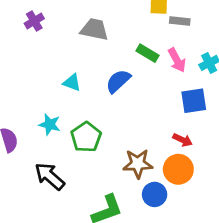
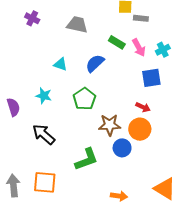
purple cross: (34, 21) -> (32, 18), turned -32
green pentagon: (86, 137) -> (84, 99), moved

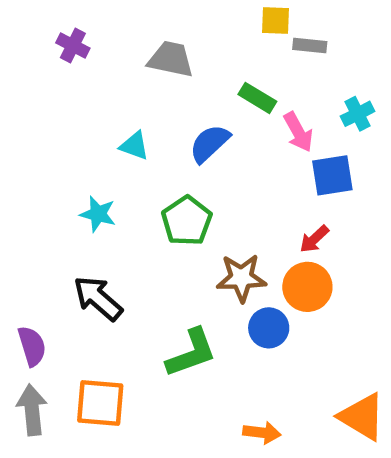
pink arrow: (139, 48) -> (298, 132), moved
purple semicircle: (13, 107) -> (32, 346), moved
red arrow: (143, 107) -> (314, 239), turned 112

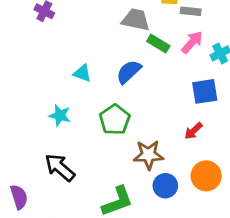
gray trapezoid: (171, 59) -> (136, 20), moved
pink arrow: (298, 132) -> (192, 42), moved, turned -110
orange circle: (307, 287) -> (206, 176), moved

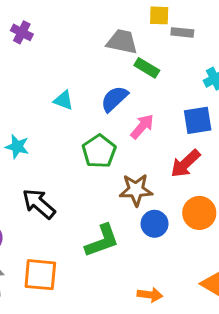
pink arrow: (192, 42) -> (142, 127), moved
cyan star: (60, 115) -> (17, 147), moved
red arrow: (193, 131) -> (185, 164), size x1.5

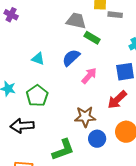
green pentagon: (99, 151) -> (37, 96), moved
black arrow: (39, 204) -> (22, 126), turned -45

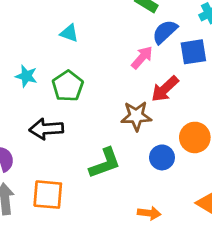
blue semicircle: (71, 58) -> (165, 32), moved
red arrow: (117, 100) -> (165, 89), moved
blue circle: (97, 139) -> (162, 157), moved

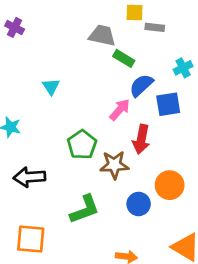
cyan triangle: (69, 33) -> (51, 87), turned 36
green pentagon: (68, 86) -> (82, 145), moved
red arrow: (165, 89) -> (141, 139), turned -36

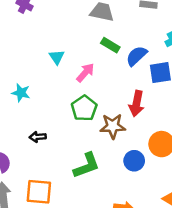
green rectangle: (124, 58) -> (110, 45), moved
pink arrow: (120, 110) -> (85, 73), moved
black arrow: (29, 177) -> (38, 137), size x0.6

